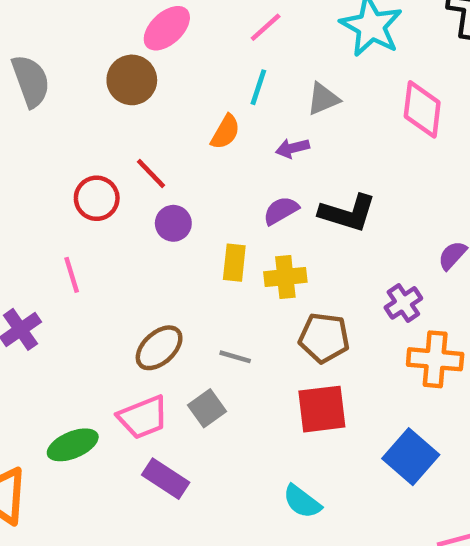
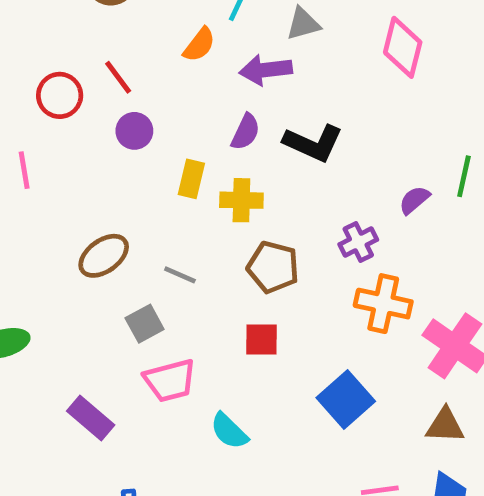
purple arrow: (293, 148) -> (266, 70), size x1.5
purple semicircle: (281, 211) -> (246, 132), turned 138
red square: (322, 409) -> (261, 339), size x0.7
pink trapezoid: (143, 417) -> (170, 380), moved
purple rectangle: (166, 479) -> (91, 418), moved

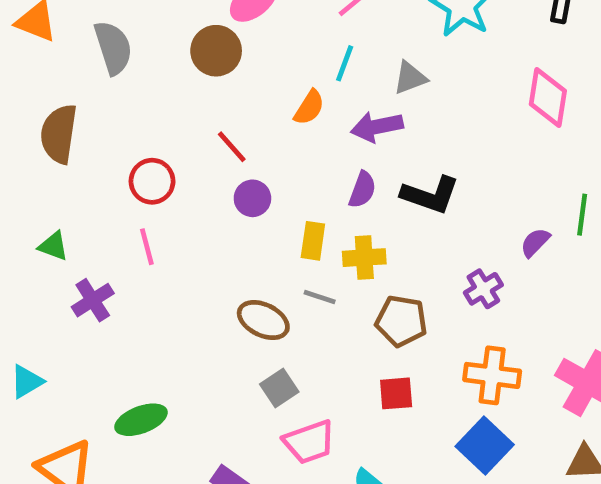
pink diamond: (403, 47) -> (548, 97), moved
red circle: (60, 95) -> (152, 181), moved
brown ellipse: (104, 256) -> (263, 320), moved, turned 66
gray line: (180, 275) -> (320, 297), moved
orange cross: (383, 304) -> (492, 375), moved

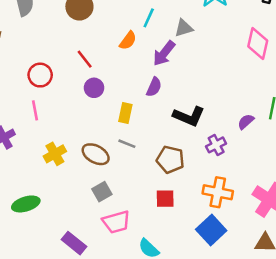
purple arrow: (377, 127) -> (164, 53), turned -44
black L-shape: (430, 195) -> (189, 116), moved
yellow cross: (364, 258) -> (55, 154), moved, turned -30

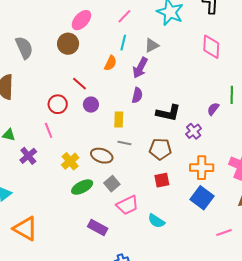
red circle: (40, 75) -> (58, 104), moved
green ellipse: (26, 204) -> (82, 187), moved

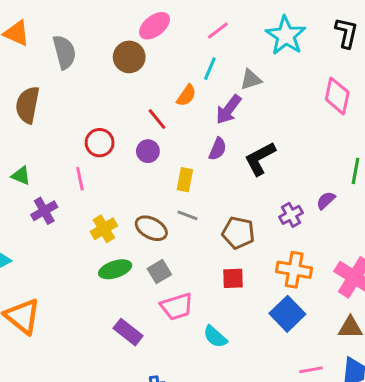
red line: (80, 84) -> (157, 119), moved
purple semicircle: (213, 109) -> (326, 200), moved
black L-shape: (168, 113) -> (260, 159), moved, turned 130

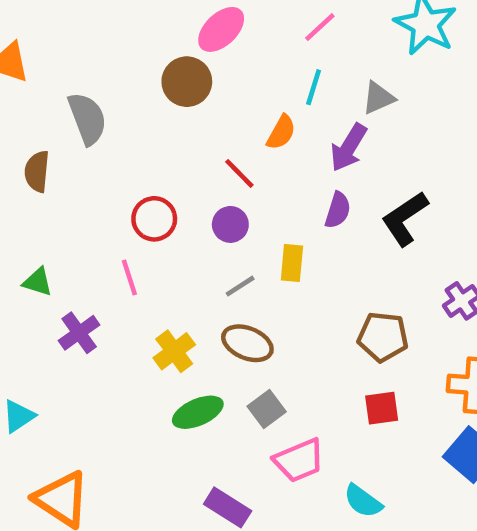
gray semicircle: (64, 52) -> (87, 119), moved
brown semicircle: (28, 105) -> (37, 171), size x0.7
gray line: (187, 215) -> (240, 286), moved, turned -48

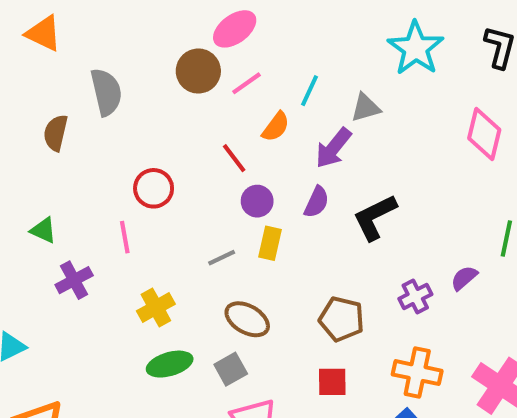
pink line: (320, 27) -> (247, 83), moved
purple circle: (230, 224) -> (257, 201), moved
brown ellipse: (247, 343) -> (247, 319), moved

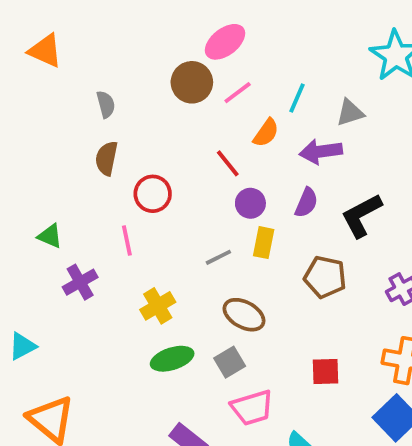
gray semicircle: (106, 92) -> (106, 104), size x0.6
brown semicircle: (56, 133) -> (107, 158), moved
purple arrow: (333, 148) -> (321, 151), turned 45
brown pentagon: (342, 319) -> (325, 277), moved

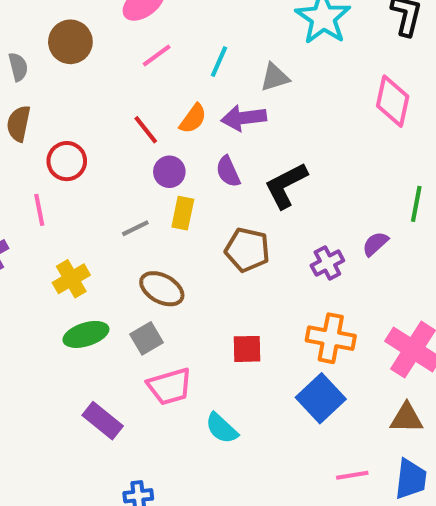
brown circle: (192, 82) -> (70, 42), moved
orange semicircle: (266, 133) -> (193, 119), moved
purple semicircle: (306, 203) -> (228, 172), turned 132

